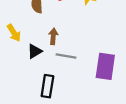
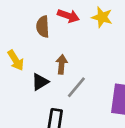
gray line: (66, 56) -> (76, 87), turned -60

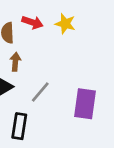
brown arrow: (62, 64) -> (15, 62), moved

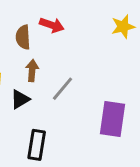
yellow star: (65, 24) -> (123, 27), moved, turned -30
gray line: (40, 92) -> (62, 89), moved

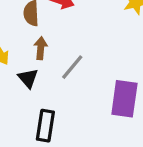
black triangle: (20, 99) -> (28, 78), turned -40

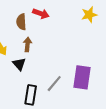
gray line: (72, 67) -> (54, 84), moved

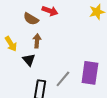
brown semicircle: (21, 22) -> (31, 19), turned -56

